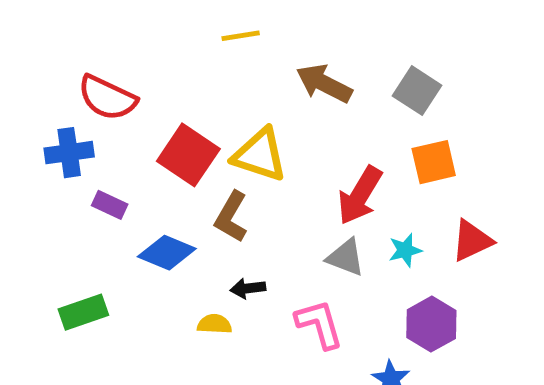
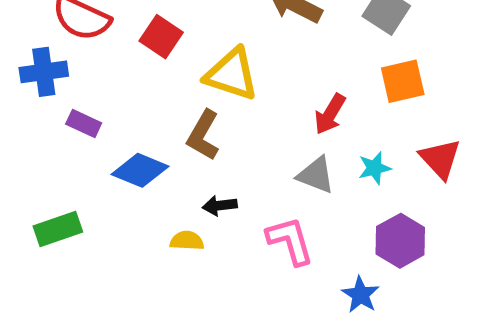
red square: (188, 155) -> (161, 37), moved, size x0.7
red arrow: (360, 195) -> (330, 114), size x0.7
red triangle: (472, 241) -> (440, 159), turned -48

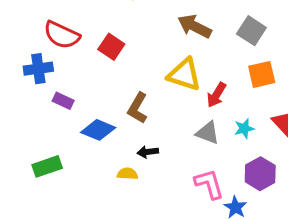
yellow triangle: (231, 74) -> (184, 74), moved
pink L-shape: (290, 241) -> (209, 184), moved

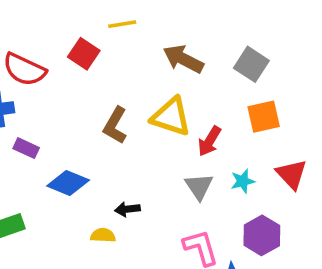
red square: (111, 47) -> (84, 54), moved
brown L-shape: (138, 108) -> (115, 125), moved
gray triangle: (208, 133) -> (199, 186), turned 35

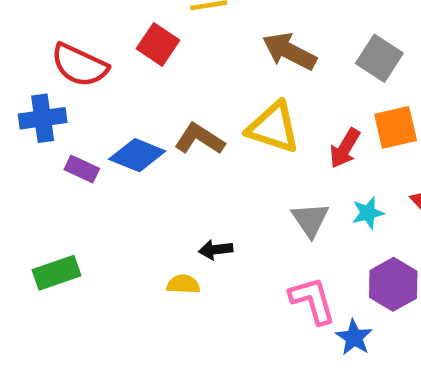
brown L-shape: (115, 125) -> (199, 139), turned 93
red arrow: (209, 141) -> (345, 148), moved
blue diamond: (68, 183) -> (137, 155), moved

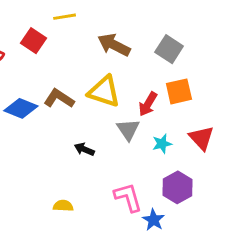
gray triangle: (310, 220) -> (128, 130), moved
black arrow: (216, 250) -> (84, 149), moved, turned 30
yellow semicircle: (183, 284) -> (63, 206), moved

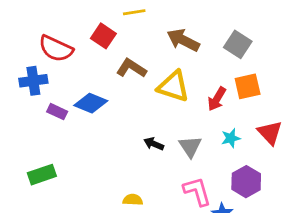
brown L-shape: (59, 99) -> (131, 68), moved
gray triangle: (128, 130) -> (190, 147), moved

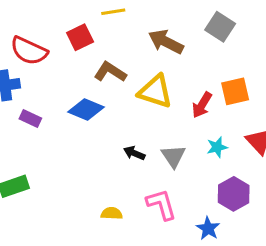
red square: (103, 36) -> (80, 37), turned 30
gray square: (238, 44) -> (220, 27), moved
blue diamond: (91, 103) -> (86, 110), moved
pink L-shape: (197, 191) -> (161, 204), moved

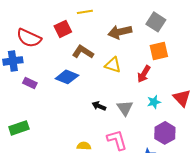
brown arrow: (166, 42) -> (120, 32), turned -40
yellow triangle: (155, 91) -> (113, 65), size x0.7
orange square: (235, 91) -> (159, 51), moved

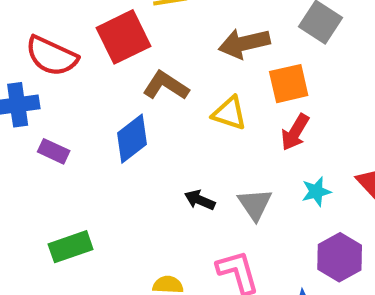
red square: (63, 29) -> (124, 37), size x1.4
orange square: (159, 51) -> (289, 84), moved
blue diamond: (67, 77) -> (132, 139), turned -60
green rectangle: (19, 128) -> (71, 247), moved

